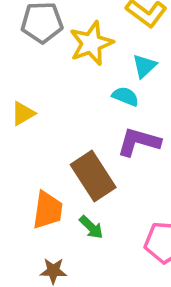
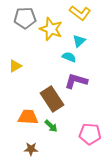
yellow star: (91, 43) -> (51, 29), turned -30
orange trapezoid: (48, 210) -> (28, 117), turned -95

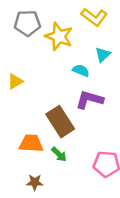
cyan triangle: (79, 41) -> (103, 55), moved

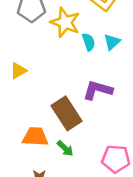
cyan semicircle: (81, 70) -> (89, 42), moved, turned 49

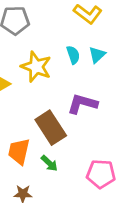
yellow star: (65, 22) -> (36, 67), moved
orange trapezoid: (35, 137) -> (19, 151), turned -80

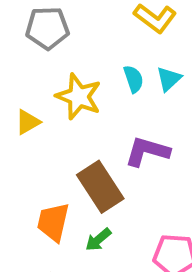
green arrow: (49, 163) -> (98, 240), turned 96

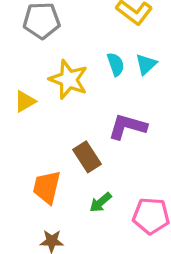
brown rectangle: (100, 187) -> (87, 157), size x0.7
green arrow: (98, 240) -> (101, 202), moved

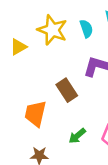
cyan semicircle: (116, 64) -> (86, 29), moved
green arrow: (101, 202) -> (77, 136), moved

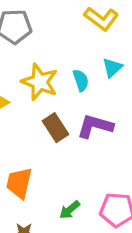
brown rectangle: (67, 90) -> (55, 128), moved

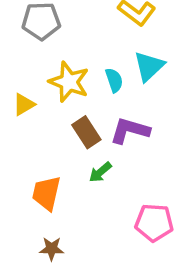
cyan triangle: (112, 68) -> (149, 66), size x1.4
green arrow: (70, 210) -> (100, 172), moved

